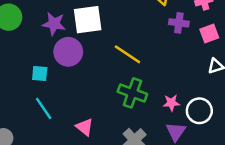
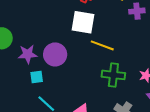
white square: (88, 20) -> (83, 22), moved, turned 30
purple star: (54, 24) -> (28, 54), moved

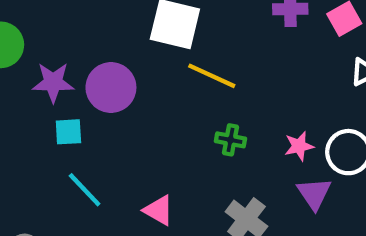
green cross: (113, 75) -> (230, 140), size x0.6

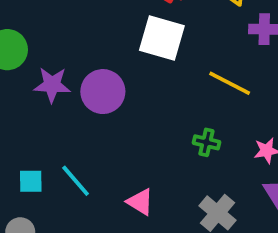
yellow line: (212, 76) -> (230, 83), moved
cyan square: (68, 132) -> (31, 181), moved

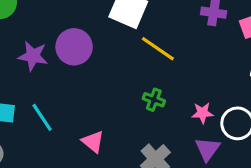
yellow line: (230, 83) -> (158, 49), moved
purple star: (52, 85) -> (33, 56), moved

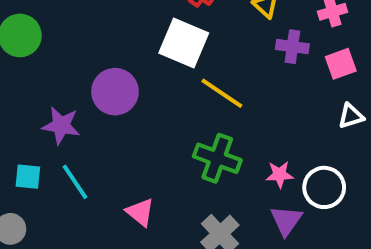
purple star: (33, 56) -> (61, 125), moved
green cross: (154, 100) -> (217, 158), size x1.6

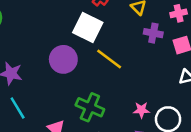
purple circle: (115, 92) -> (63, 59), moved
green cross: (217, 158) -> (90, 107), moved

